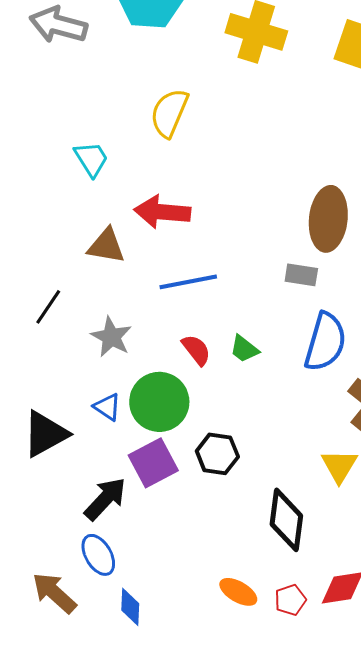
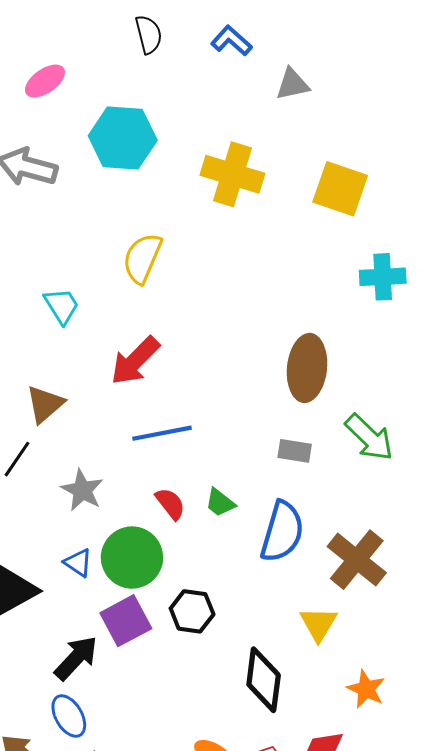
red arrow: (162, 212) -> (135, 361), turned -50
brown triangle: (106, 246) -> (45, 404), moved, turned -51
gray rectangle: (301, 275) -> (295, 451), moved
blue semicircle: (325, 342) -> (282, 532), moved

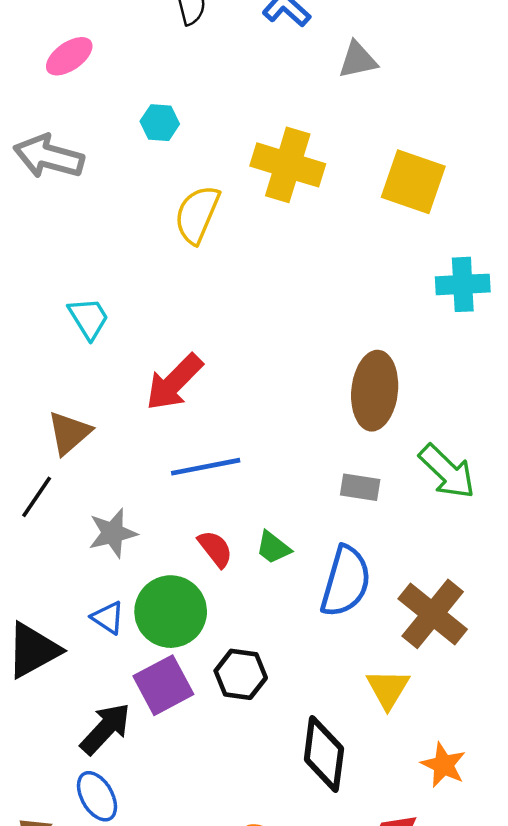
cyan hexagon: (123, 138) -> (160, 123), size x0.5
yellow semicircle: (142, 258) -> (197, 214), moved
gray star: (82, 490) -> (113, 533), turned 30

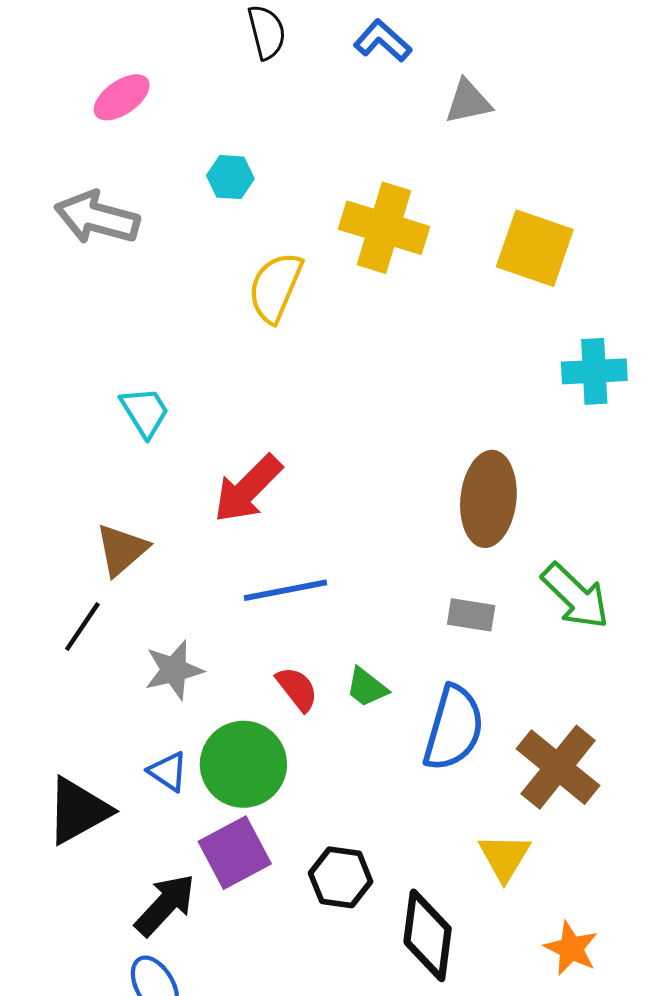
black hexagon: (241, 674) -> (341, 877), moved

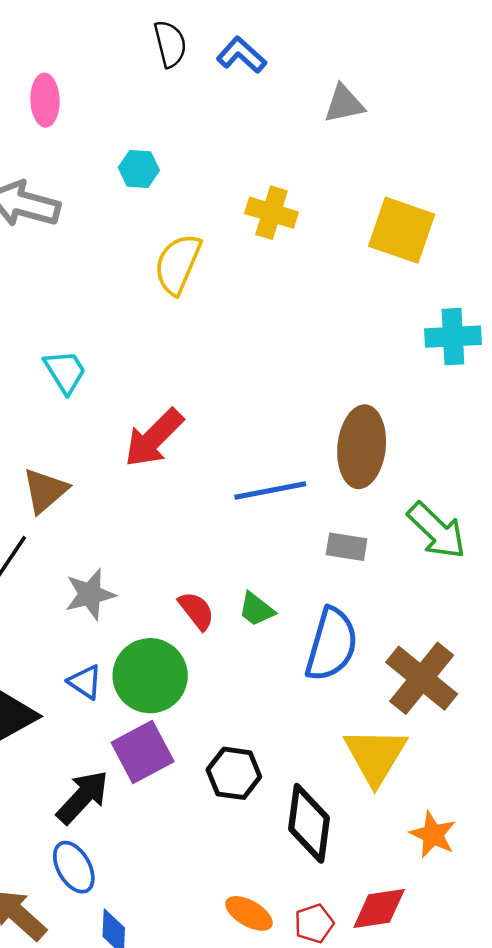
blue L-shape: (383, 41) -> (241, 55), moved
pink ellipse: (122, 97) -> (45, 100), turned -57
yellow cross: (384, 228) -> (272, 213), size x0.7
blue line: (285, 590) -> (270, 491), moved
yellow triangle: (504, 857) -> (375, 756), size x1.4

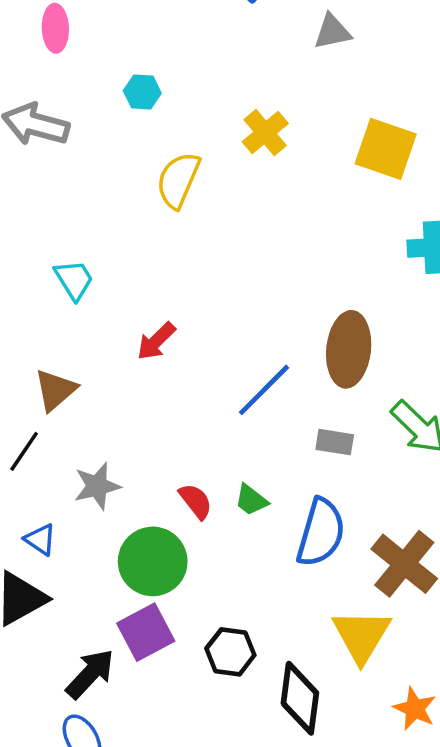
yellow cross: (272, 213) -> (265, 133), turned 33
red arrow: (154, 438) -> (156, 341), size x0.7
blue line: (270, 491) -> (264, 390), turned -34
blue triangle: (85, 682) -> (40, 539), moved

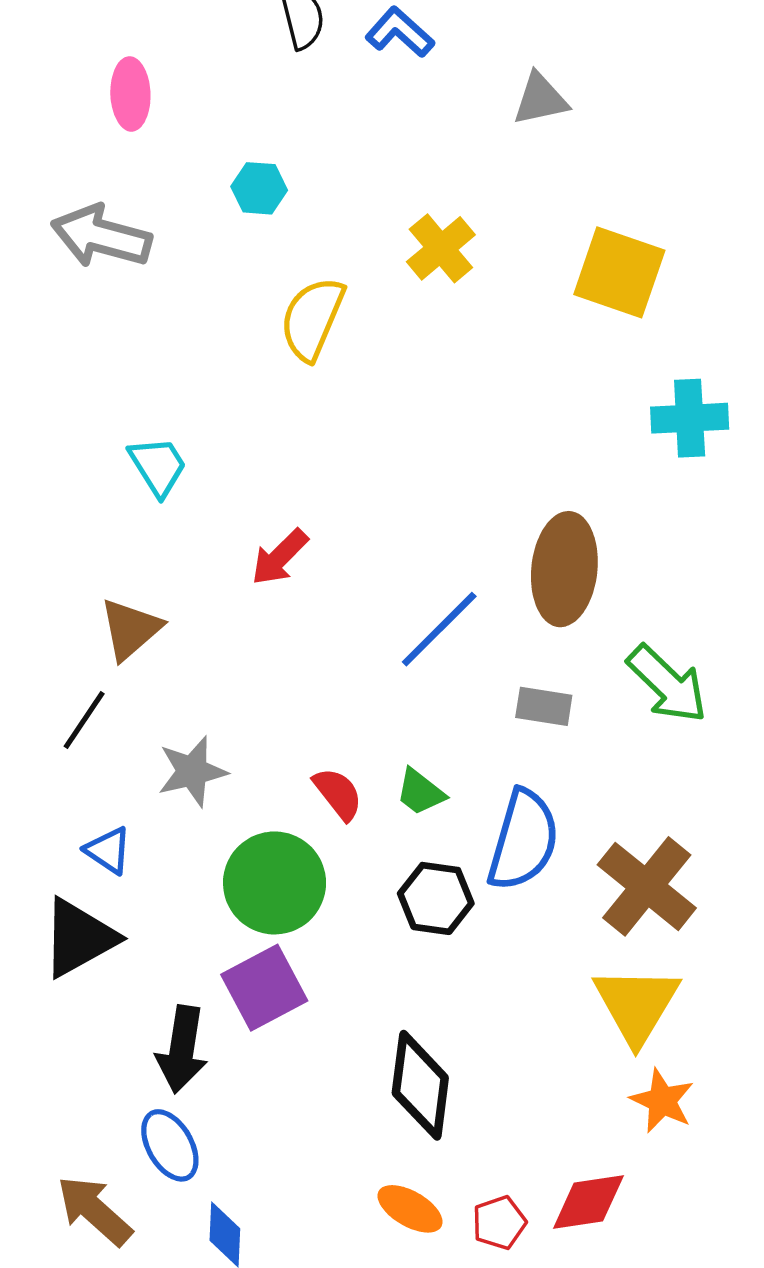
yellow triangle: (361, 636) -> (636, 1005), moved
black hexagon: (230, 652) -> (436, 898), moved
black arrow: (90, 674) -> (182, 1049), turned 146
black diamond: (300, 698) -> (420, 1085), moved

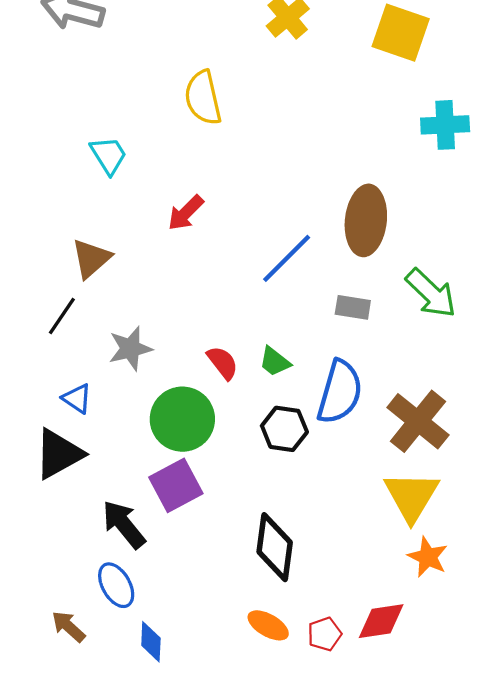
yellow semicircle: (312, 319) -> (203, 98), moved, turned -36
black arrow: (182, 1049) -> (124, 524), turned 132
brown arrow: (94, 1211) -> (68, 626), size x0.7

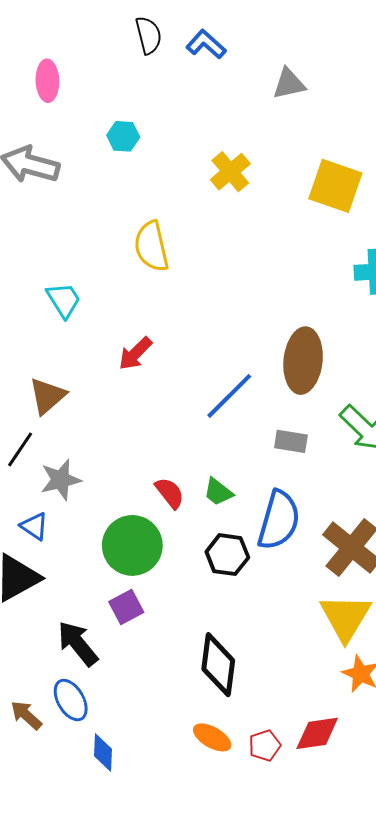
gray star: (130, 349) -> (61, 480), moved
purple square: (176, 485) -> (126, 607), size x0.7
brown arrow: (68, 626) -> (26, 715), moved

